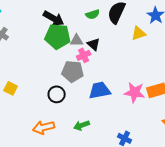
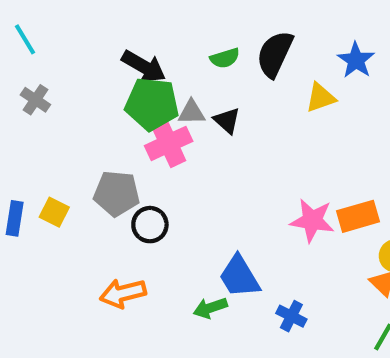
pink cross: (84, 55) -> (169, 143), moved, size x1.5
gray pentagon: (73, 71) -> (117, 193), moved
blue trapezoid: (100, 90) -> (239, 277), moved, turned -110
green arrow: (82, 125) -> (210, 308), moved

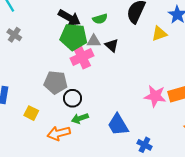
green semicircle: (225, 58) -> (100, 19), moved
yellow square: (54, 212) -> (31, 113), moved
green arrow: (210, 308) -> (80, 118), moved

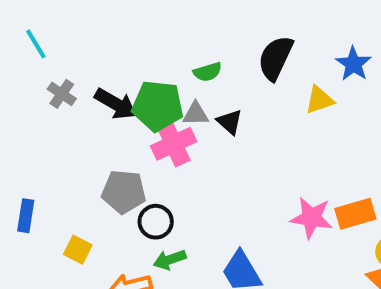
black arrow: (69, 18) -> (116, 104), moved
gray cross: (14, 35) -> (62, 94), moved

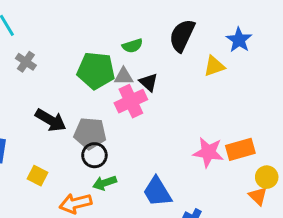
black arrow: (116, 104) -> (51, 120), moved
pink cross: (174, 144) -> (131, 101), moved
gray pentagon: (124, 192) -> (90, 133), moved

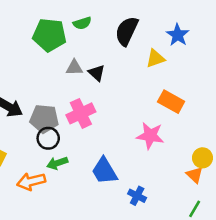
green semicircle: (132, 46) -> (82, 23), moved
green pentagon: (96, 71) -> (49, 35), moved
pink cross: (131, 101) -> (81, 113), moved
orange rectangle: (240, 149) -> (171, 102), moved, turned 45

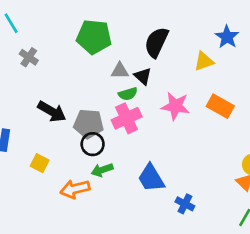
green semicircle: (82, 23) -> (128, 94), moved
black semicircle: (127, 31) -> (156, 42), moved
pink star: (150, 136) -> (175, 106), moved

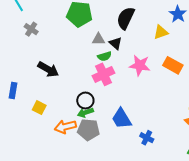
gray pentagon: (89, 124) -> (88, 130), moved
black circle: (93, 144) -> (85, 101), moved

